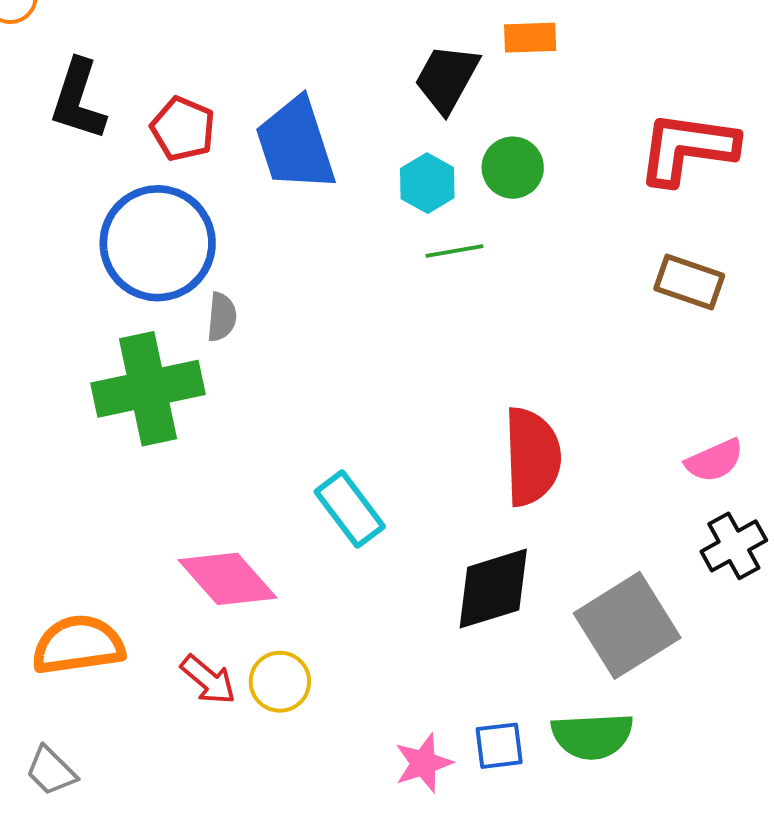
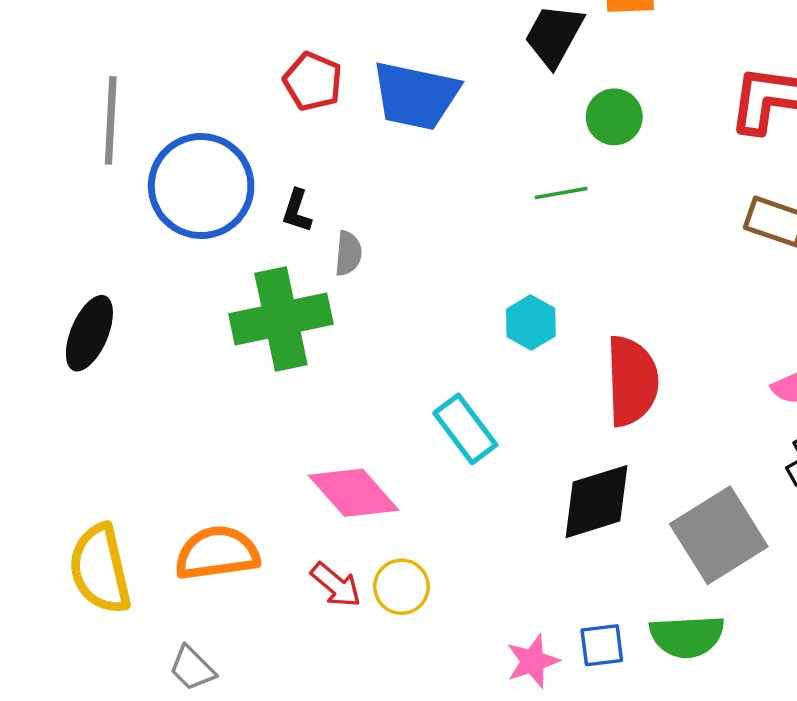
black L-shape: (78, 100) -> (297, 211), moved, size x0.6
blue trapezoid: (295, 144) -> (416, 96), turned -60
cyan hexagon: (427, 183) -> (531, 323), moved
blue circle: (158, 243) -> (201, 186), moved

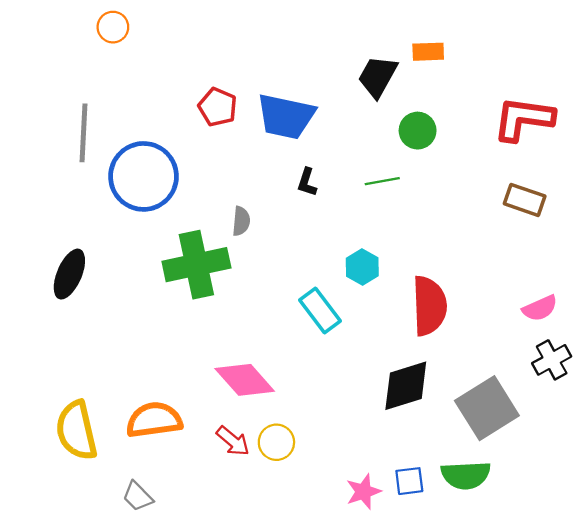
black L-shape: (297, 211) -> (307, 182), moved
cyan rectangle: (465, 429) -> (320, 311), moved

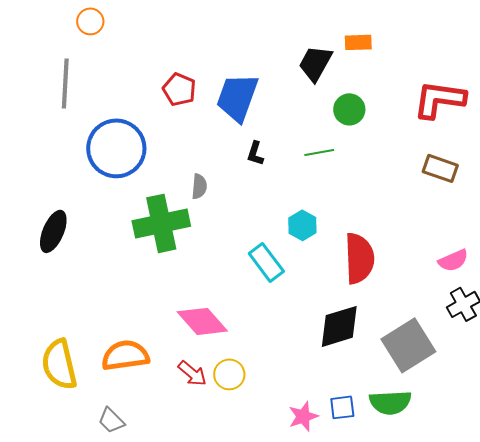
blue trapezoid: (286, 116) -> (237, 97), turned 98
gray line: (84, 133) -> (65, 83), moved

